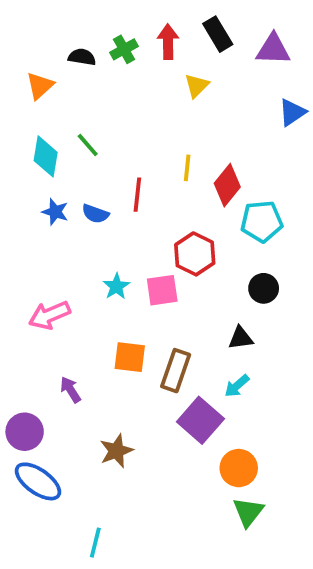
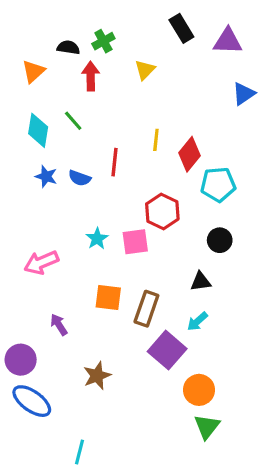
red arrow: (168, 42) -> (91, 76), moved
yellow triangle: (197, 86) -> (145, 70), moved

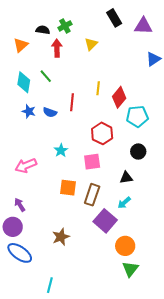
pink square: (135, 242) -> (92, 162), moved
purple arrow: (59, 325) -> (20, 205), moved

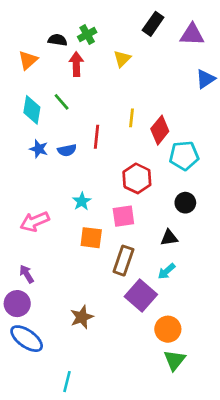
black rectangle: (114, 18) -> (153, 24), turned 66
blue semicircle: (50, 112) -> (67, 150), turned -32
orange square: (68, 188) -> (91, 238), moved

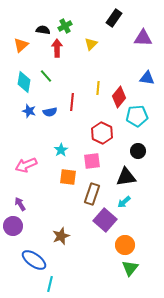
purple triangle: (192, 35) -> (143, 38), moved
blue triangle: (206, 79) -> (147, 78), moved, turned 42
black triangle: (169, 238) -> (126, 177), size x1.5
blue ellipse: (27, 339) -> (34, 260), moved

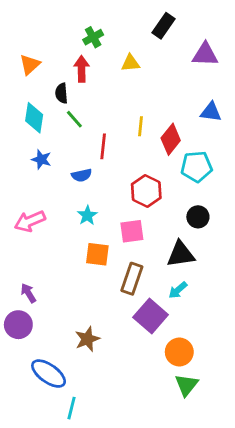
black semicircle: (43, 30) -> (61, 93), moved, turned -104
yellow triangle: (91, 44) -> (130, 63), turned 40
green line: (46, 76) -> (74, 119), moved
blue semicircle: (50, 112) -> (82, 175), moved
pink arrow: (26, 165) -> (30, 221), moved

